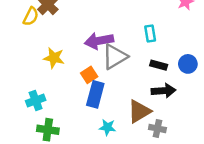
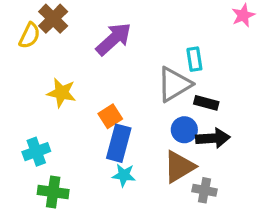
purple arrow: (99, 41) -> (114, 39), moved, turned 148
gray triangle: (115, 57) -> (174, 84), moved
blue circle: (188, 64) -> (184, 130), moved
cyan star: (107, 127) -> (124, 175), moved

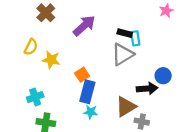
yellow semicircle: (30, 36) -> (31, 47), moved
black rectangle: (206, 103) -> (125, 33), moved
blue circle: (184, 130) -> (163, 76), moved

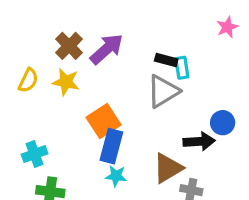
brown cross: (46, 13) -> (69, 46), moved
yellow star: (51, 60) -> (66, 82), moved
orange square: (82, 75) -> (103, 121), size x1.5

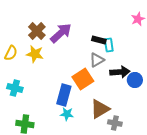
gray triangle: (163, 91) -> (97, 60), size x0.7
orange square: (103, 121) -> (83, 79), moved
black arrow: (199, 141) -> (120, 72), moved
cyan cross: (35, 154) -> (15, 88), moved, turned 35

